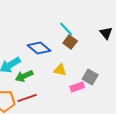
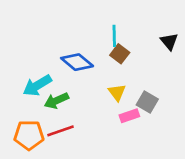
cyan line: (66, 29) -> (114, 36), turned 42
yellow triangle: (60, 70) -> (117, 92), moved, turned 40

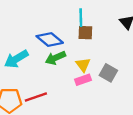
brown square: (120, 54) -> (85, 33), turned -35
green arrow: (56, 101) -> (55, 58), moved
pink rectangle: (129, 116) -> (83, 80), moved

